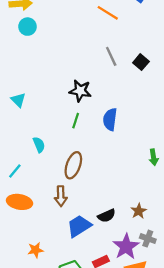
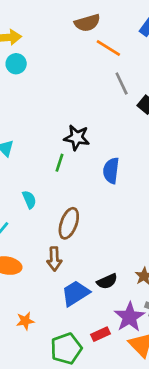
gray line: (111, 56) -> (122, 84), moved
green line: (76, 121) -> (60, 163), moved

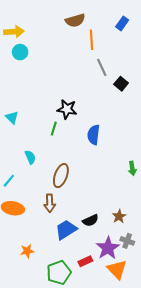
orange line: (108, 48) -> (92, 40), turned 54

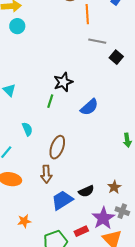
gray line: (102, 67) -> (97, 41), turned -54
black star: (67, 109) -> (63, 82), turned -30
blue semicircle: (94, 135) -> (89, 107), turned -138

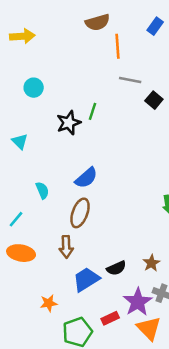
cyan circle: (17, 26) -> (34, 88), moved
black star: (63, 82) -> (69, 123), moved
green line: (50, 101) -> (92, 111), moved
blue semicircle: (89, 107) -> (86, 178), moved
orange star: (24, 221) -> (49, 303), moved

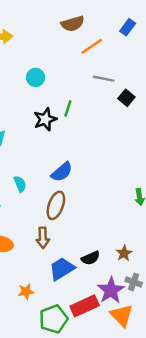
orange line: (118, 46) -> (92, 46), turned 60
cyan circle: (34, 88) -> (36, 77), moved
red rectangle: (110, 318) -> (85, 306), size x1.6

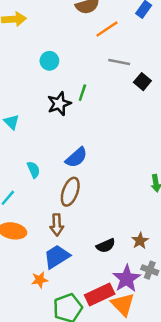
blue trapezoid: (62, 269) -> (57, 257), moved
orange triangle: (122, 315) -> (123, 304), moved

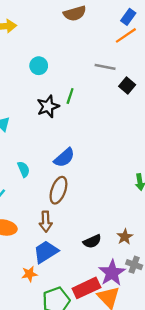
orange line: (107, 29) -> (126, 35), moved

